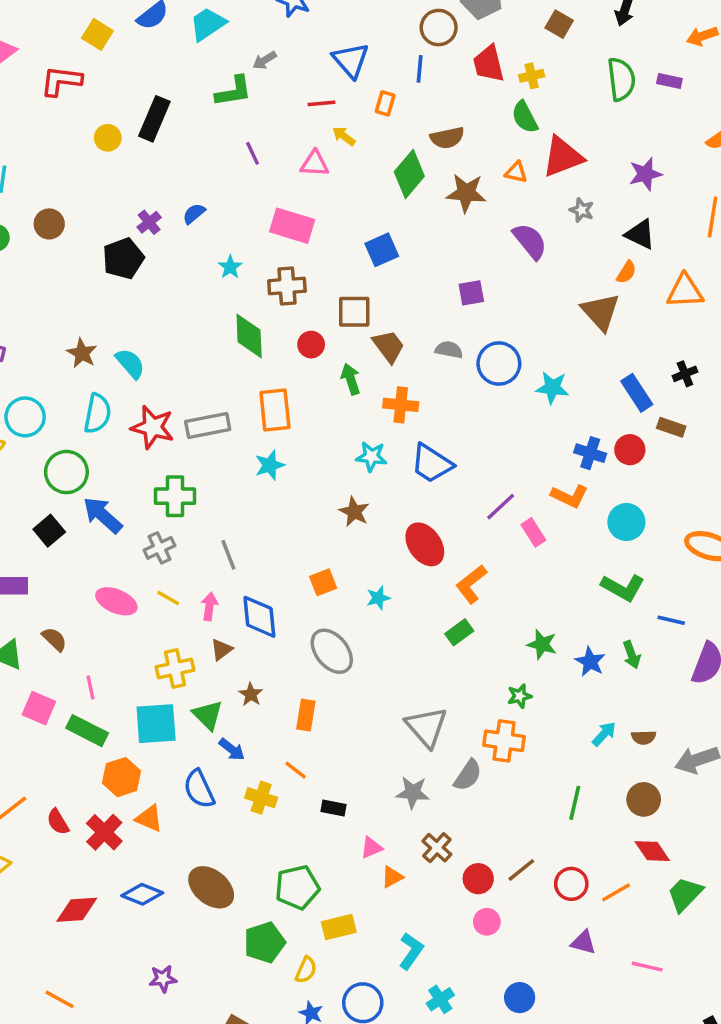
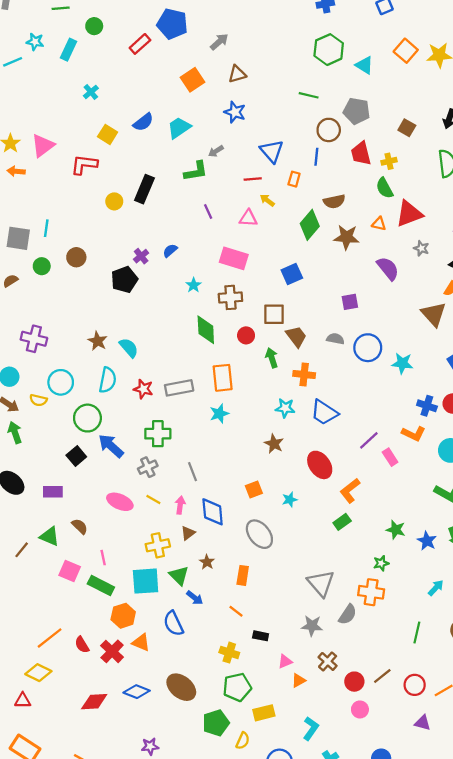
red star: (153, 427) -> (143, 389), size x0.7
yellow cross: (261, 798) -> (229, 653), moved

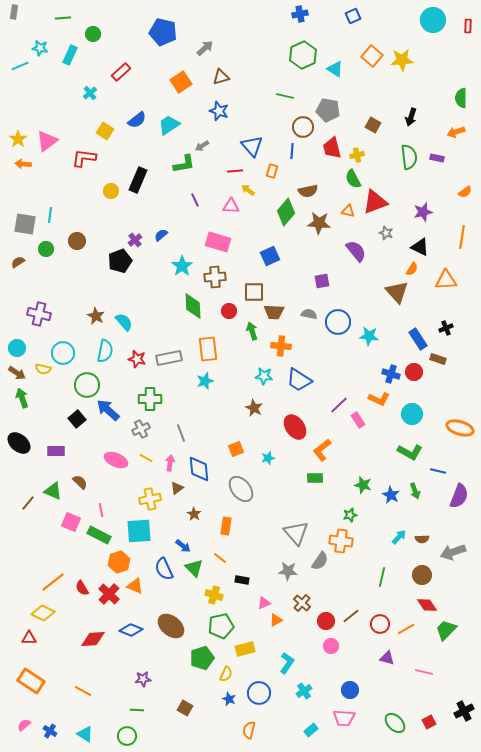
red rectangle: (140, 44) -> (121, 72), moved
cyan star: (194, 285) -> (182, 266), size x1.5
brown trapezoid: (296, 337) -> (274, 312), turned 130
green rectangle: (342, 522) -> (315, 478), turned 35
green triangle: (179, 575) -> (194, 568), moved

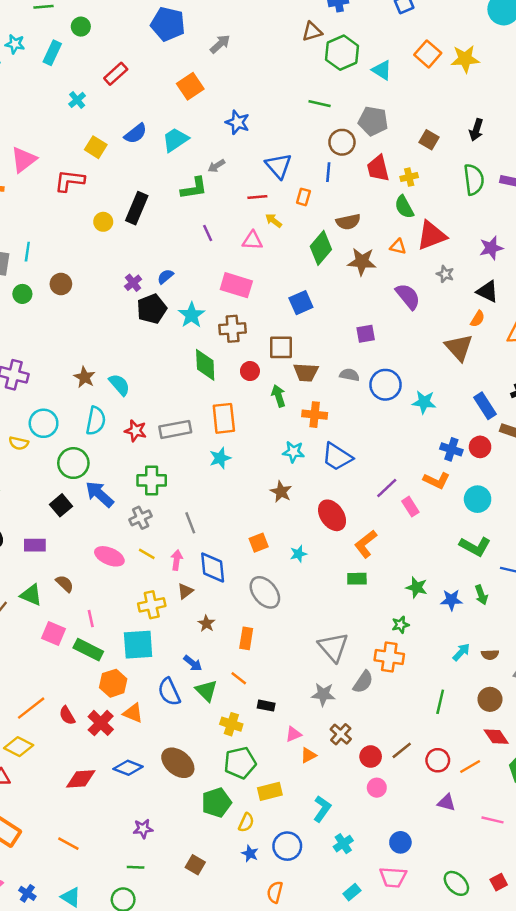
brown triangle: (221, 77) -> (312, 32), moved
black pentagon: (120, 261) -> (152, 309), moved
blue star: (391, 495) -> (451, 600), turned -30

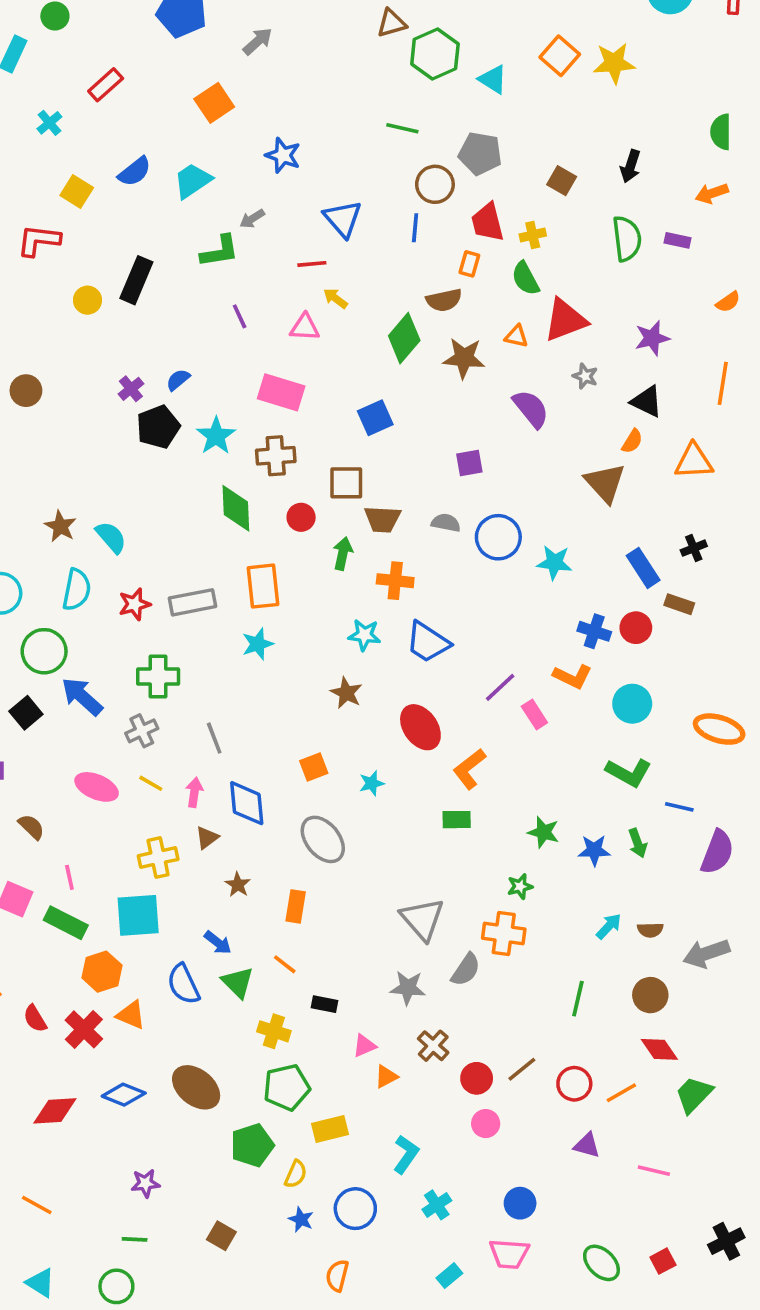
orange rectangle: (303, 197) -> (469, 264), moved
green arrow: (279, 396) -> (343, 553), turned 30
red star: (136, 431) -> (135, 604), turned -30

